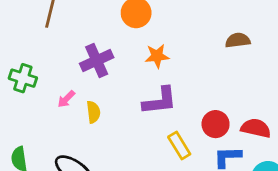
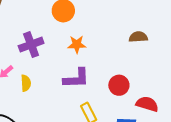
red circle: (216, 124) -> (119, 85), moved

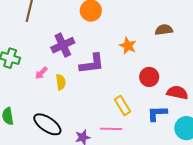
orange star: (77, 44) -> (128, 46), moved, turned 30
purple L-shape: (76, 78) -> (92, 64), moved

